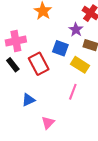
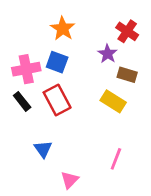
blue square: (60, 48) -> (57, 62), moved
pink line: (73, 92) -> (116, 159), moved
blue triangle: (28, 100) -> (43, 149), turned -40

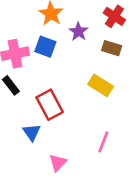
purple star: (108, 54) -> (79, 32), moved
brown rectangle: (127, 75) -> (112, 48), moved
red rectangle: (57, 100) -> (50, 105), moved

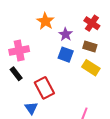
blue square: (45, 47) -> (66, 55), moved
yellow rectangle: (101, 85) -> (91, 68), moved

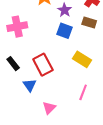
yellow rectangle: (91, 68) -> (82, 59), moved
black rectangle: (16, 74) -> (13, 64), moved

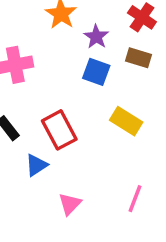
blue triangle: (30, 85) -> (36, 165), turned 32
pink line: (83, 92) -> (135, 199), moved

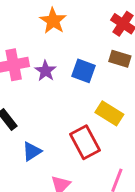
purple star: (96, 37) -> (45, 71), moved
red rectangle: (59, 130) -> (85, 142), moved

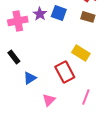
purple star: (45, 71) -> (40, 14), moved
blue square: (83, 71) -> (59, 13), moved

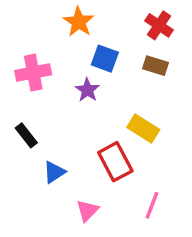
purple star: (40, 14) -> (87, 90), moved

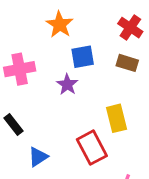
blue square: (105, 59) -> (83, 57), turned -30
yellow rectangle: (143, 128) -> (116, 118), turned 44

